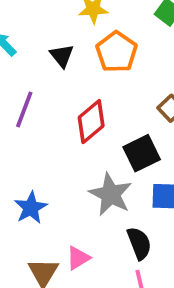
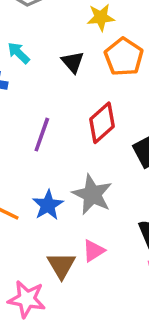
purple line: (24, 110) -> (42, 135), moved
gray star: (111, 194) -> (92, 194), moved

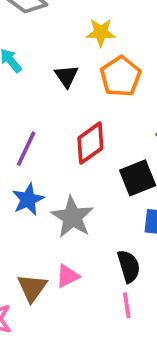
blue star: (48, 205) -> (28, 199), moved

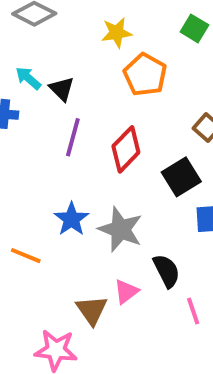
black triangle: (66, 76) -> (62, 89), moved
purple line: (26, 149) -> (73, 137), moved
black semicircle: (129, 266) -> (167, 271), moved

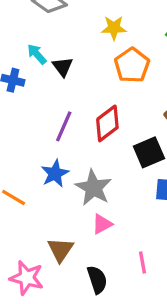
purple line: (73, 137) -> (64, 126), moved
black semicircle: (167, 271) -> (97, 280), moved
pink triangle: (126, 292) -> (102, 224), moved

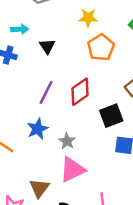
cyan arrow: (37, 54) -> (20, 29), moved, turned 126
gray star: (93, 188) -> (67, 141), size x0.6
pink triangle: (102, 224) -> (72, 170), size x1.6

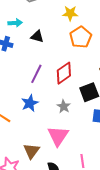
black triangle: (47, 46) -> (37, 36), turned -40
gray star: (67, 141) -> (64, 106), moved
pink triangle: (72, 170) -> (58, 136), turned -30

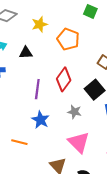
yellow star: (70, 13) -> (40, 24), moved

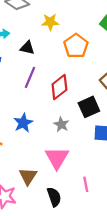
purple line: (37, 89) -> (30, 77), moved

